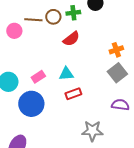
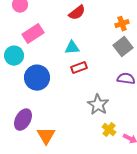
pink rectangle: (38, 77) -> (33, 34), moved, size x1.5
gray star: (92, 131) -> (98, 105), turned 30

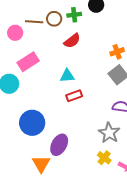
blue circle: (37, 78) -> (32, 123), moved
gray star: (98, 105) -> (109, 133), moved
purple ellipse: (23, 120) -> (59, 145), moved

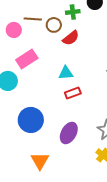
brown circle: (54, 19) -> (54, 25), moved
purple ellipse: (59, 145) -> (69, 133), moved

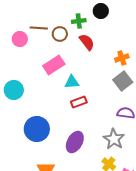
red semicircle: (71, 38) -> (87, 42), moved, turned -90
pink rectangle: (27, 59) -> (54, 65), moved

